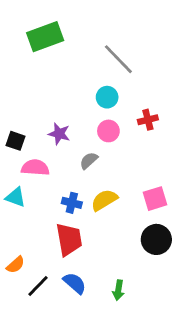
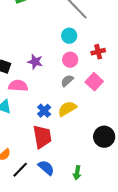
gray semicircle: (89, 161) -> (67, 81), moved
pink square: (155, 199) -> (94, 82), moved, turned -30
blue cross: (72, 203) -> (44, 111), turned 32

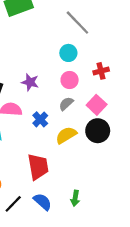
blue cross: (44, 111) -> (40, 119), moved
black circle: (104, 137) -> (98, 131), moved
green arrow: (77, 173) -> (75, 198), moved

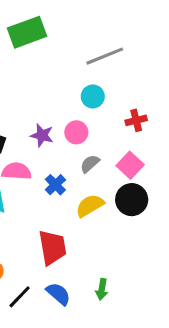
gray line: (77, 23) -> (105, 56), turned -68
pink circle: (70, 80) -> (76, 132), moved

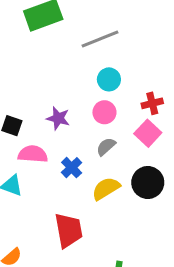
gray line: (105, 56) -> (100, 39), moved
pink circle: (76, 132) -> (104, 112), moved
pink square: (130, 165) -> (148, 133), moved

